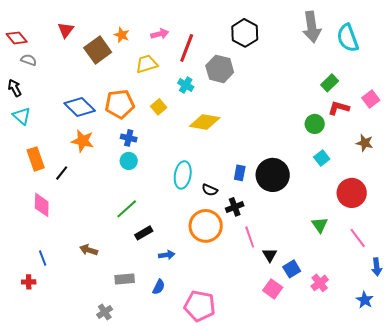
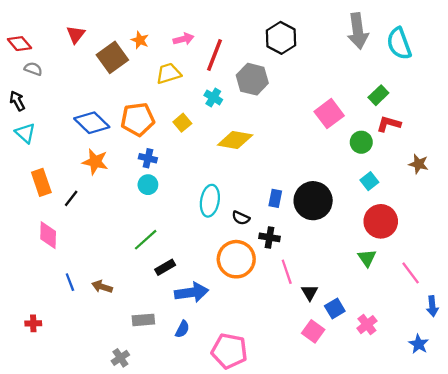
pink square: (371, 99) -> (329, 114), moved, size x1.4
red circle: (352, 193) -> (381, 221), moved
black cross: (235, 207) -> (269, 237), turned 30
blue arrow: (167, 255) -> (192, 292), size x1.8
blue line: (43, 258) -> (70, 282), moved

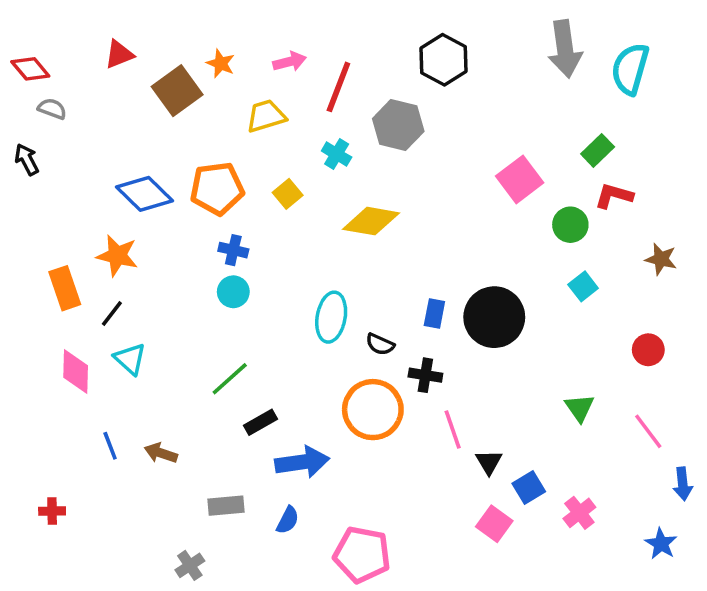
red triangle: (76, 34) -> (119, 54), turned 30
cyan semicircle: (399, 44) -> (630, 69), turned 36
cyan triangle: (25, 133) -> (130, 359), moved
orange star: (95, 162) -> (117, 256), moved
red circle: (381, 221) -> (648, 350), moved, size x0.6

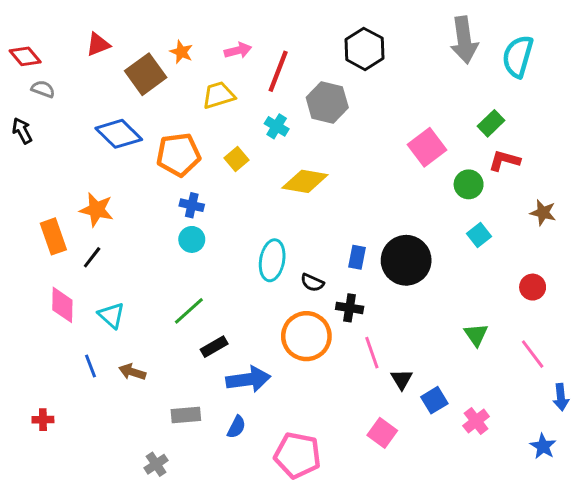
blue diamond: (144, 194) -> (119, 134), moved
cyan triangle: (130, 359) -> (111, 315), moved
pink square: (494, 524) -> (382, 433), moved

